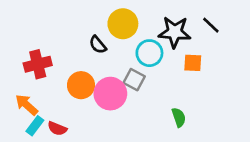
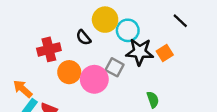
black star: (175, 32) -> (140, 52), moved
cyan circle: (149, 53) -> (128, 30), moved
orange square: (193, 63) -> (165, 53), turned -35
red cross: (38, 64) -> (49, 49), moved

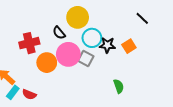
cyan circle: (128, 30) -> (92, 38), moved
black star: (140, 52) -> (107, 45), size x0.7
pink circle: (94, 79) -> (68, 54), moved

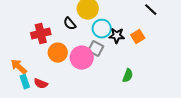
pink circle: (68, 54) -> (82, 58), moved
green semicircle: (119, 86) -> (128, 76), turned 40
cyan rectangle: (13, 92) -> (25, 82), turned -56

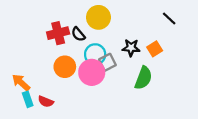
cyan circle: (102, 29) -> (95, 54), moved
red cross: (41, 34) -> (58, 33), moved
gray square: (96, 49) -> (107, 62), turned 35
green semicircle: (128, 76) -> (143, 78), moved, size x1.5

